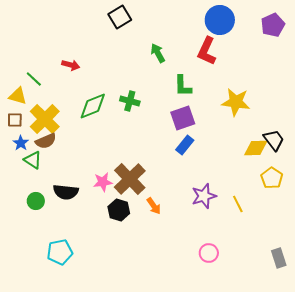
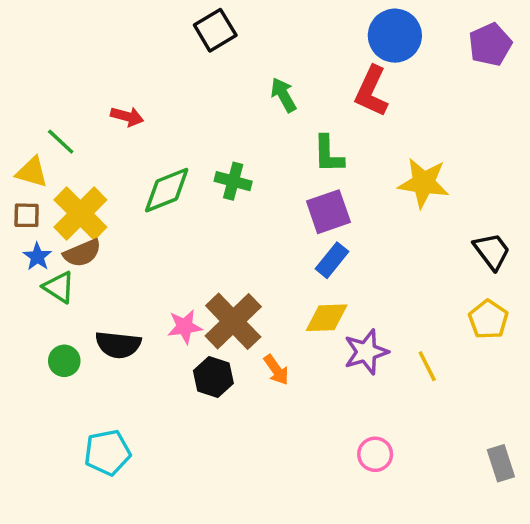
yellow diamond: (256, 148) -> (327, 318), moved

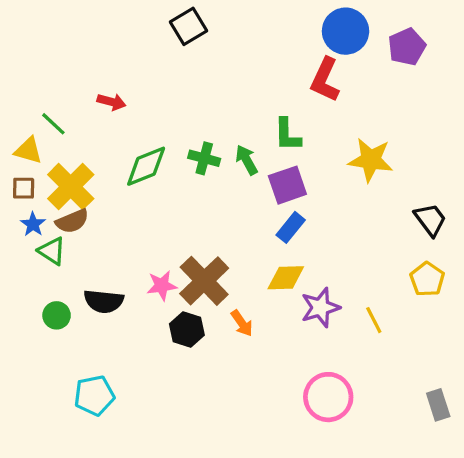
purple pentagon: (490, 45) -> (407, 47), moved
green arrow: (283, 95) -> (247, 160), moved
pink circle: (375, 454) -> (328, 397), size x1.6

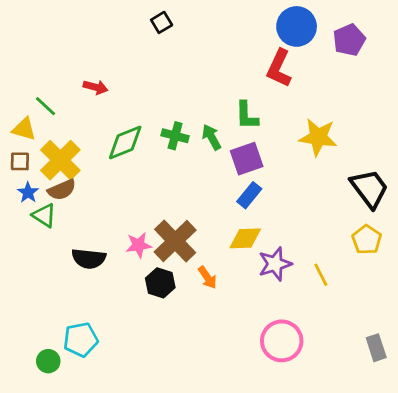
black square: (188, 26) -> (162, 22), size x0.7
black trapezoid: (430, 220) -> (369, 188), size x1.4
green circle: (57, 315) -> (48, 361), moved

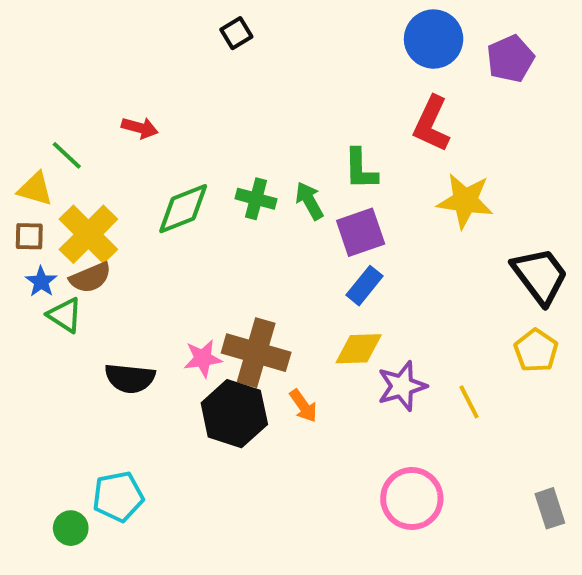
red L-shape: (279, 68) -> (432, 124), moved
brown cross: (175, 241) -> (256, 353), turned -30
black hexagon: (160, 283) -> (234, 414), size x1.5

